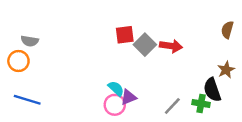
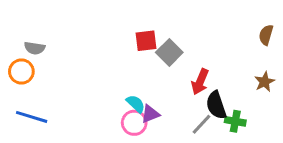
red arrow: (171, 46) -> (200, 82), moved, turned 105
black semicircle: (212, 90) -> (216, 105), moved

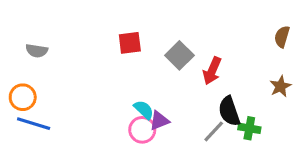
red square: (146, 41) -> (130, 43), moved
orange circle: (21, 72) -> (23, 97), moved
red arrow: (200, 82) -> (212, 71), moved

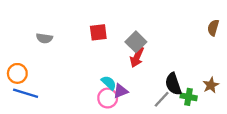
gray semicircle: (37, 51) -> (44, 38), moved
red arrow: (212, 71) -> (137, 57), moved
brown star: (280, 86) -> (211, 85), moved

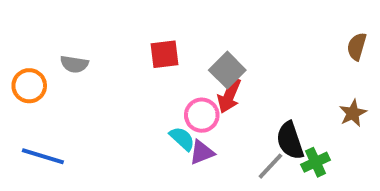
orange circle: (17, 73) -> (29, 86), moved
brown star: (211, 85) -> (353, 113), moved
green cross: (189, 97) -> (316, 162), turned -35
pink circle: (108, 98) -> (202, 115), moved

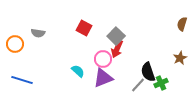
red square: (165, 54) -> (84, 28), turned 35
cyan semicircle: (182, 139) -> (78, 71), moved
purple triangle: (202, 152) -> (103, 78), size x1.5

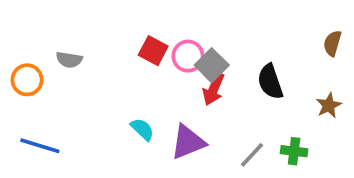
pink circle: (103, 59) -> (188, 56), moved
black semicircle: (148, 72) -> (270, 82), moved
green cross: (161, 83) -> (294, 151), turned 32

